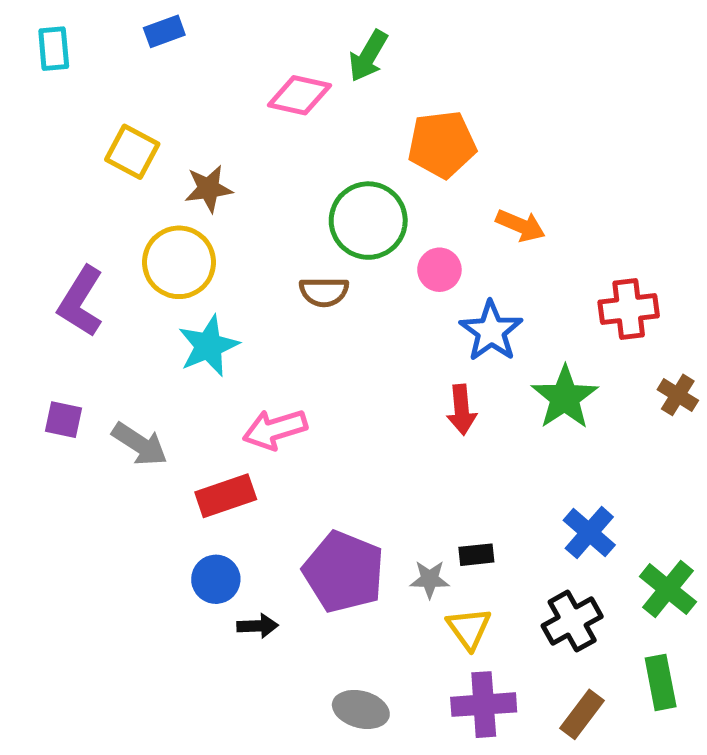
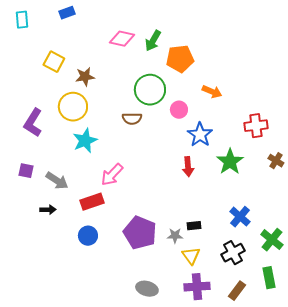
green arrow: (368, 56) -> (153, 41), moved
pink arrow: (275, 429) -> (112, 175), turned -30
black arrow: (258, 626) -> (48, 210), moved

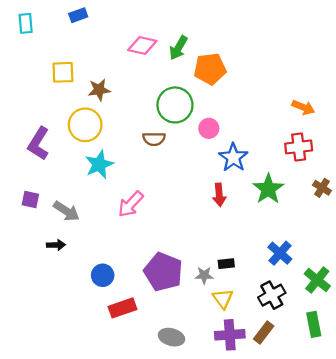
yellow square: (54, 62) -> (63, 72), turned -30
orange arrow: (212, 92) -> (303, 107), moved
red rectangle: (92, 202) -> (122, 308), moved
brown rectangle: (237, 291) -> (264, 332), moved

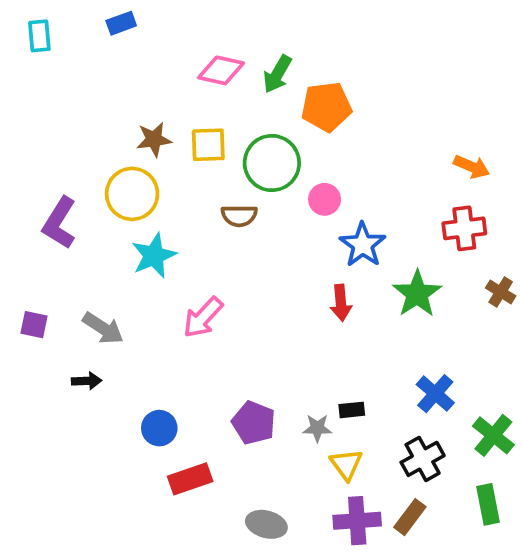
yellow square: (63, 72) -> (208, 145), moved
purple square: (30, 199) -> (34, 325), moved
purple pentagon: (163, 272) -> (254, 423), size x0.7

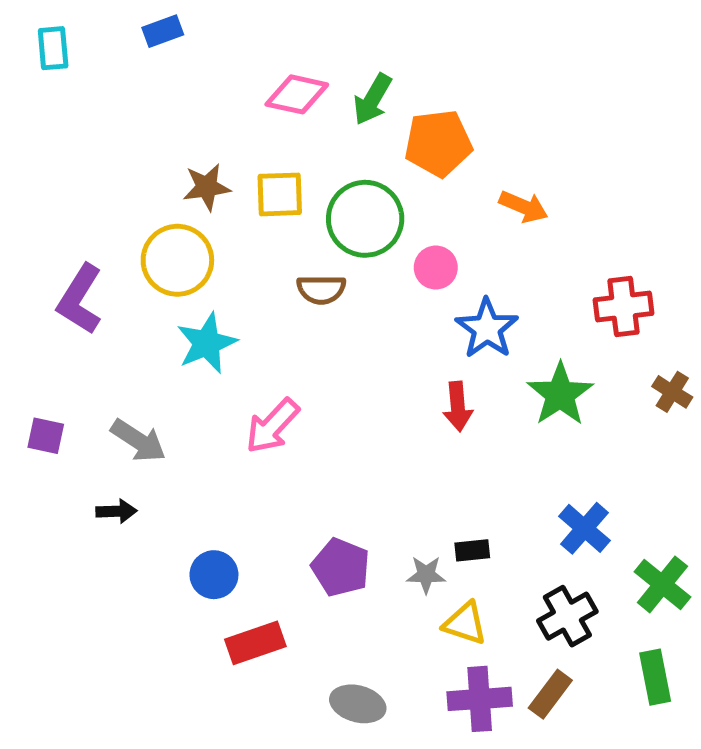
orange arrow: (472, 167) -> (524, 207), moved
yellow triangle: (346, 464) -> (465, 623), turned -36

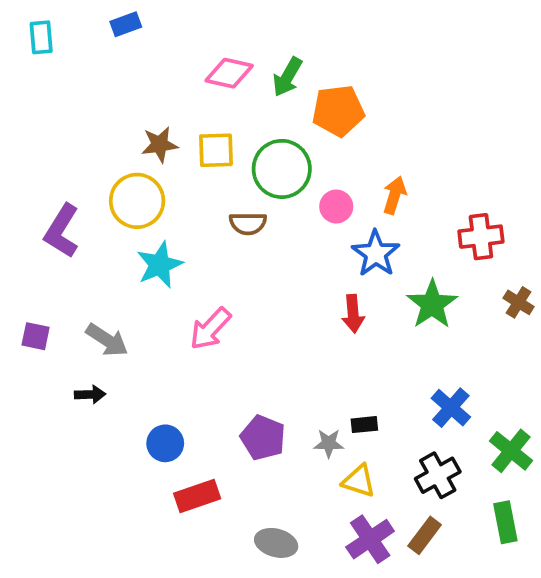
orange arrow: (524, 207) -> (394, 195), moved, turned -96
purple cross: (480, 699) -> (370, 539), turned -30

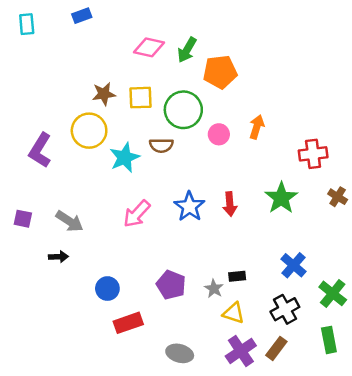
blue star: (376, 254) -> (189, 207), moved
cyan star: (160, 265) -> (125, 158), moved
gray star: (329, 443) -> (214, 289), turned 30

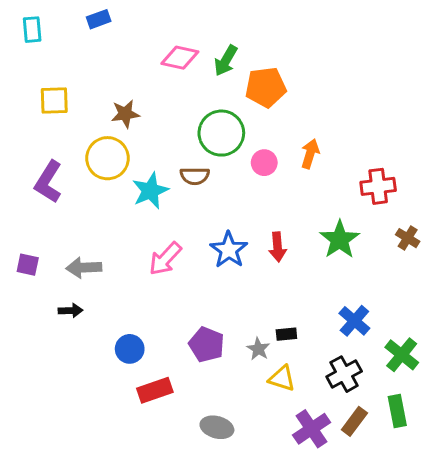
yellow square: (140, 98) -> (54, 101), moved
gray arrow: (69, 221) -> (84, 268), turned 144
brown rectangle: (276, 348) -> (354, 421), moved
purple cross: (241, 351) -> (312, 429), moved

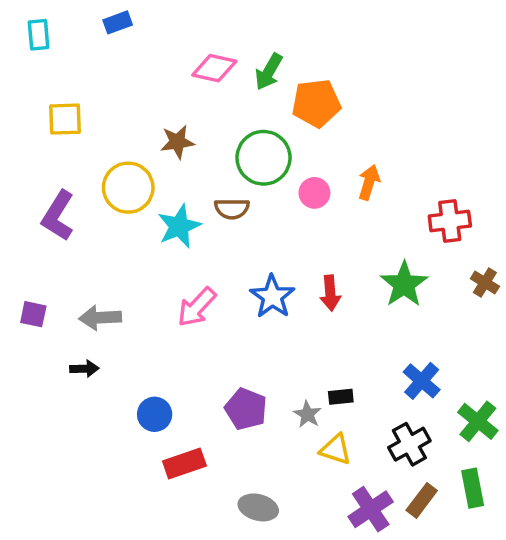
brown star: (125, 114) -> (177, 142), moved

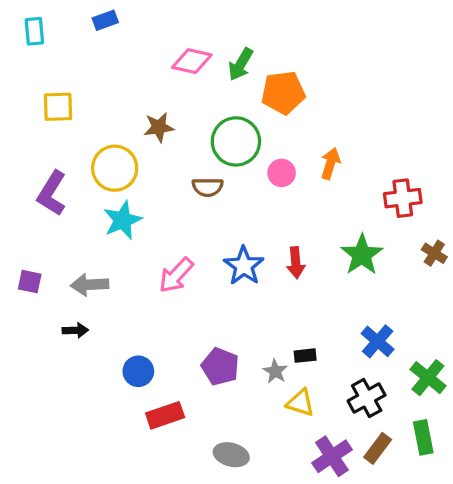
cyan star: (179, 226) -> (123, 220), moved

